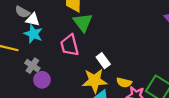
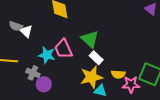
white triangle: (33, 20) -> (26, 31), turned 40
green triangle: (83, 22) -> (90, 39), moved
cyan star: (33, 34) -> (47, 55), moved

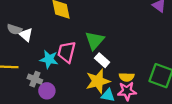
green triangle: (90, 39) -> (95, 40), turned 30
pink trapezoid: (63, 49) -> (67, 52), turned 40
pink star: (131, 84) -> (127, 91), moved

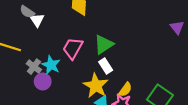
cyan star: (49, 59) -> (51, 65), moved
yellow semicircle: (127, 77) -> (125, 89), turned -72
yellow star: (98, 81) -> (96, 86), turned 30

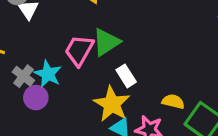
green triangle: (104, 44) -> (106, 42), moved
yellow semicircle: (125, 89) -> (173, 102), moved, turned -112

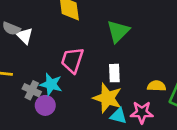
green triangle: (106, 42) -> (118, 31), moved
white rectangle: (126, 76) -> (114, 73), turned 42

